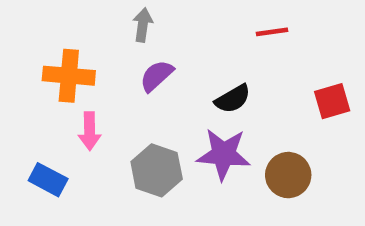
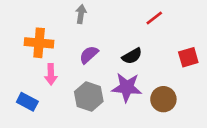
red line: (272, 32) -> (154, 18), turned -30
purple semicircle: (157, 76) -> (89, 55), moved

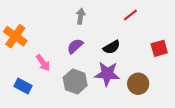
gray arrow: (81, 14) -> (81, 16), moved
orange cross: (39, 43) -> (15, 36), moved, turned 30
pink arrow: (51, 74) -> (43, 63), turned -35

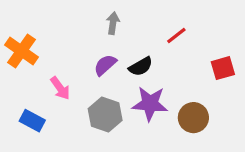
red line: (130, 15) -> (176, 36), moved
black semicircle: (112, 47) -> (141, 66), moved

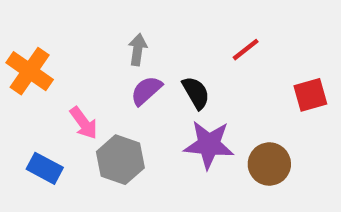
gray arrow: (113, 23) -> (138, 50), moved
black semicircle: (141, 66) -> (196, 93), turned -90
gray hexagon: (105, 115) -> (120, 160), moved

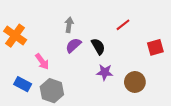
purple star: (209, 145) -> (105, 72), size x0.7
gray hexagon: (120, 160) -> (52, 91), moved

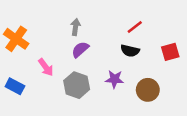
black semicircle: (98, 46) -> (130, 51), moved, turned 133
blue rectangle: (23, 84) -> (15, 86), moved
gray hexagon: (52, 91) -> (77, 85), moved

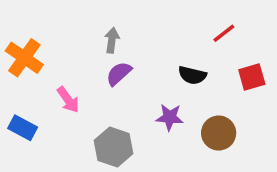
red line: (135, 27) -> (224, 33), moved
gray hexagon: (77, 85) -> (114, 147), moved

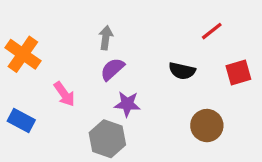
purple star: (170, 117) -> (127, 104), moved

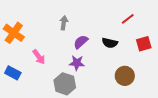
purple semicircle: (112, 69) -> (81, 42), moved

